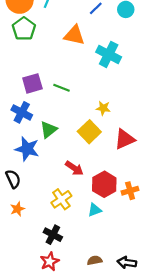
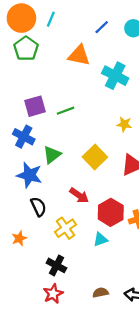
green line: (61, 88) -> (66, 111), turned -42
yellow star: (103, 108) -> (124, 124), moved
black semicircle: (13, 179) -> (38, 207), moved

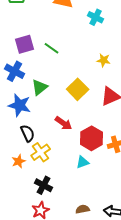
cyan cross: (115, 76) -> (96, 17), size x0.7
green line: (66, 111) -> (52, 48), turned 56
yellow cross: (66, 228) -> (41, 152), moved
orange star: (19, 238) -> (19, 161), moved

